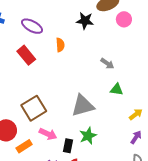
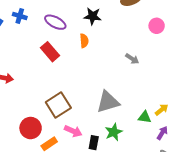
pink circle: (124, 19) -> (157, 26), moved
black star: (85, 21) -> (93, 16), moved
green triangle: (117, 89) -> (145, 117), moved

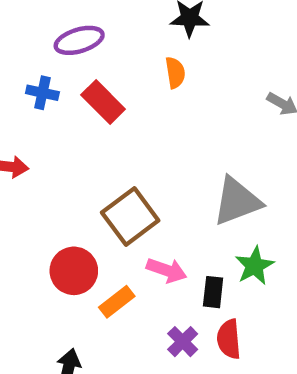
blue cross: (20, 16) -> (42, 93), moved
purple ellipse: (55, 22) -> (79, 40), moved, turned -40

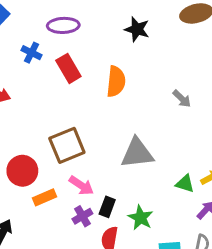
orange semicircle: (175, 73) -> (116, 81), moved, size x1.5
green star: (255, 266) -> (141, 218), moved, turned -30
purple cross: (183, 342) -> (82, 216), moved

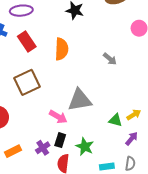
brown square: (67, 145) -> (27, 82), moved
pink arrow: (81, 185) -> (58, 117), moved
orange rectangle: (45, 197) -> (13, 151), moved

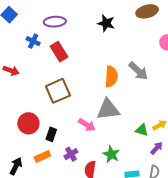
orange semicircle: (62, 49) -> (111, 77), moved
gray arrow: (110, 59) -> (138, 71), size x1.5
black rectangle: (60, 140) -> (51, 134), moved

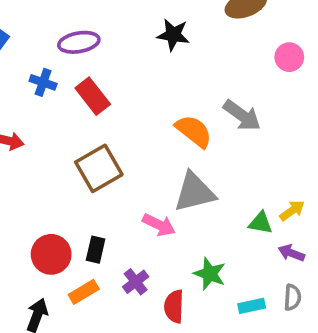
orange semicircle: (111, 77) -> (194, 131), turned -50
red circle: (28, 123) -> (51, 254), moved
purple arrow: (157, 148) -> (291, 253), turned -104

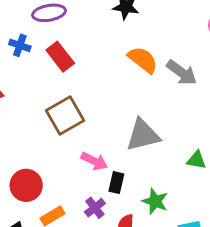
orange semicircle: (194, 131) -> (143, 60), moved
pink arrow: (159, 225) -> (94, 161), moved
black rectangle: (96, 250) -> (116, 183), moved

